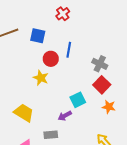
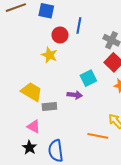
purple arrow: (65, 116) -> (75, 95), turned -144
gray rectangle: (51, 135) -> (49, 106), moved

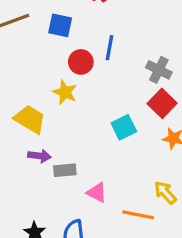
yellow trapezoid: (32, 92) -> (30, 119), moved
purple arrow: (75, 95) -> (39, 156), moved
pink triangle: (34, 126) -> (97, 193), moved

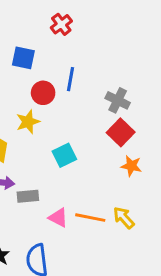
yellow star: (65, 92) -> (28, 122), turned 30
cyan square: (124, 127) -> (64, 155), moved
orange line: (138, 215) -> (90, 218), moved

